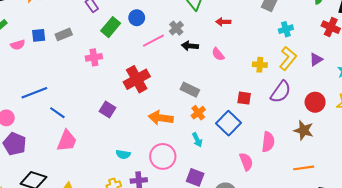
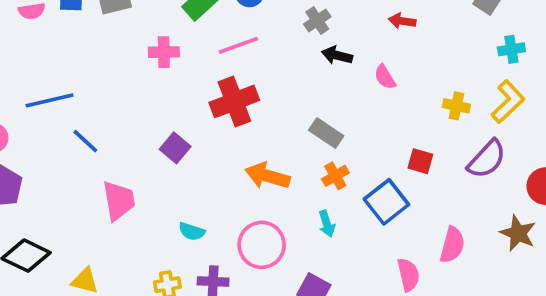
pink line: (153, 41) -> (238, 45), moved
pink trapezoid: (67, 141) -> (119, 201), moved, turned -40

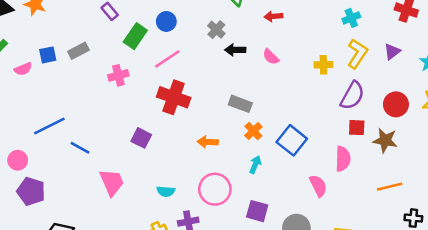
red cross: (234, 101) -> (174, 97), turned -36
red square: (420, 161) -> (357, 128), moved
orange arrow: (267, 176) -> (208, 142), size x0.7
cyan arrow: (327, 224) -> (255, 165), turned -126

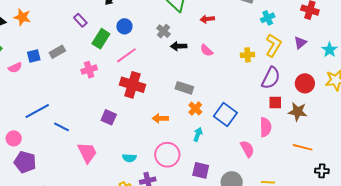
orange line: (390, 187) -> (303, 147), turned 30

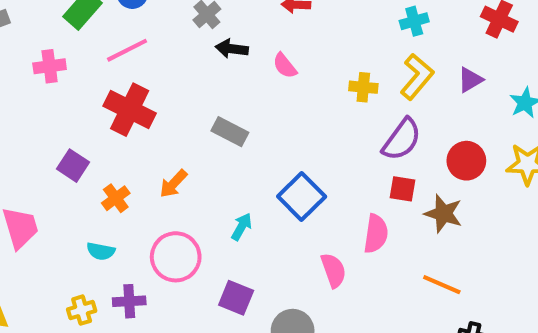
orange cross: (195, 108) -> (116, 198), moved
orange arrow: (160, 118) -> (173, 184), turned -56

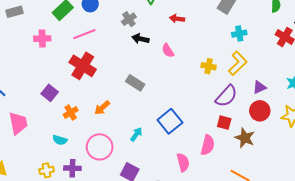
purple triangle: (470, 80) -> (259, 87), moved

